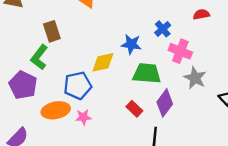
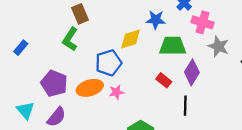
purple pentagon: (23, 85) -> (54, 83), moved

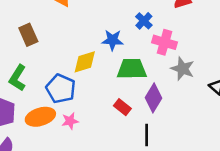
green L-shape: (70, 39) -> (18, 78), moved
blue pentagon: (108, 63) -> (61, 89), turned -30

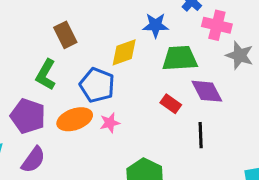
brown rectangle: (28, 35) -> (65, 35), moved
purple diamond: (154, 98) -> (207, 91), turned -56

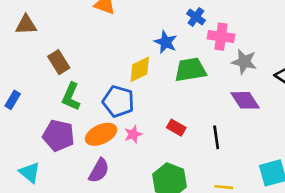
blue star: (156, 25) -> (166, 42), turned 30
brown rectangle: (65, 35) -> (59, 62), moved
purple diamond: (207, 91) -> (245, 100), moved
red rectangle: (171, 104) -> (176, 128), moved
purple semicircle: (33, 160) -> (99, 171), moved

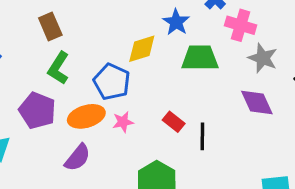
black line: (216, 137) -> (202, 136), moved

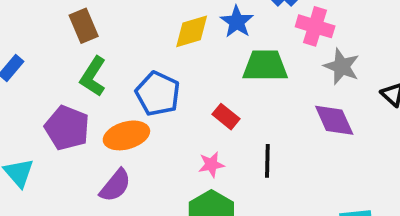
yellow diamond: (142, 49) -> (192, 31), moved
pink star: (123, 122) -> (211, 165), moved
red rectangle: (174, 122) -> (226, 117), moved

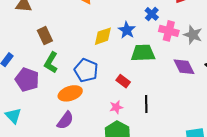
gray star: (342, 66) -> (193, 35), moved
purple diamond: (334, 120) -> (184, 67), moved
purple pentagon: (67, 128) -> (27, 80), moved

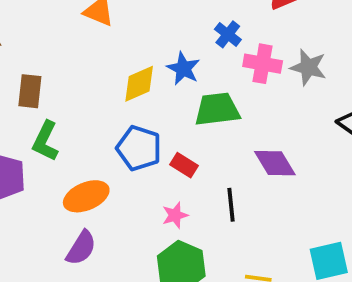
brown rectangle: (45, 36) -> (30, 91), turned 36
purple diamond: (184, 67) -> (275, 163), moved
blue pentagon: (86, 70) -> (139, 148), moved

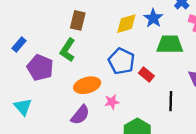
brown rectangle: (30, 91) -> (78, 20), moved
pink star: (175, 215) -> (112, 102), moved

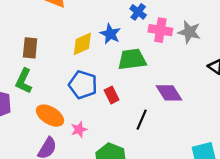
red rectangle: (146, 74) -> (112, 95), turned 32
orange ellipse: (87, 85) -> (50, 116), turned 55
black line: (171, 101) -> (142, 120), turned 30

